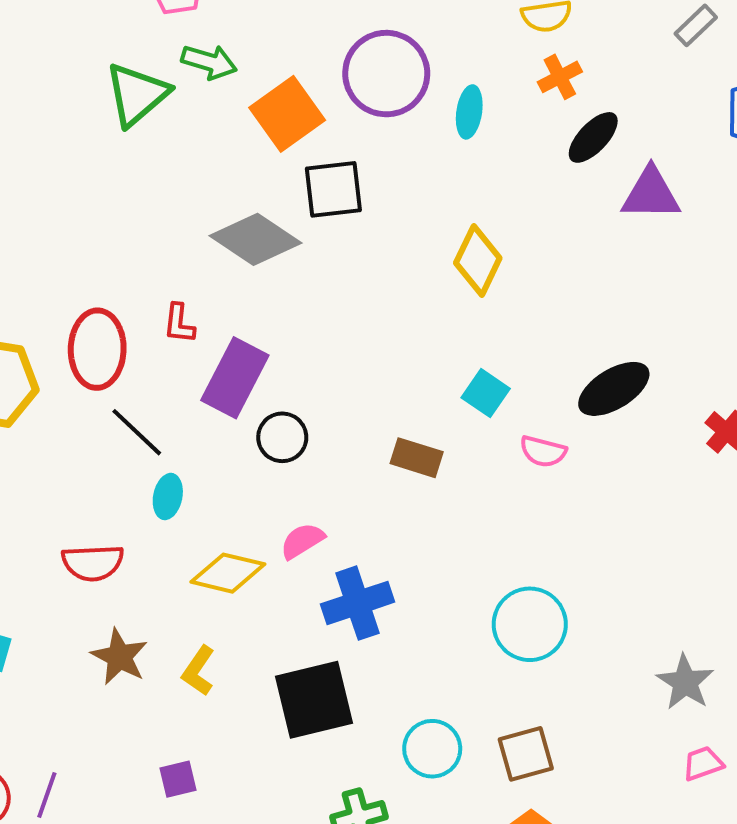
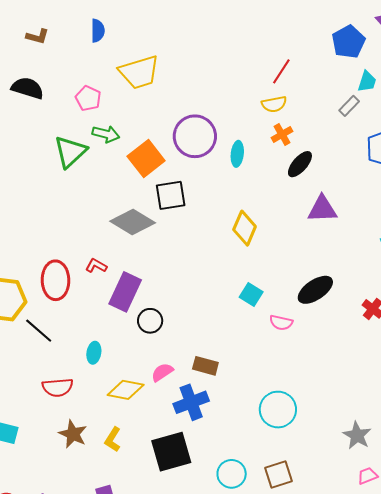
purple triangle: (651, 194) -> (322, 209), moved
red L-shape: (179, 323) -> (96, 266), turned 115
black line: (137, 432) -> (39, 331), moved
brown rectangle: (417, 458) -> (205, 366), moved

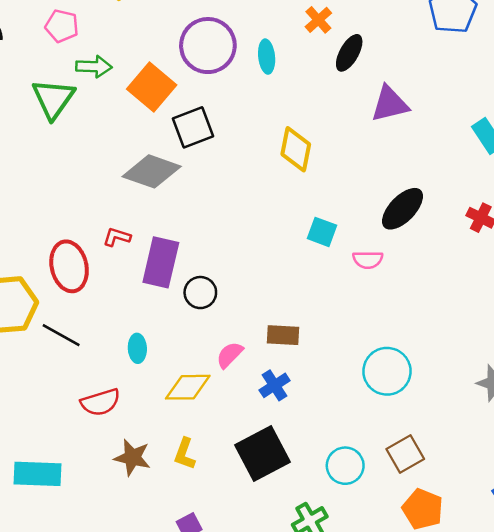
blue cross: (191, 402) -> (275, 385), size x0.7

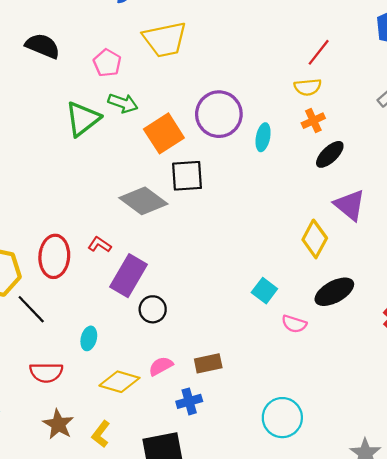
purple triangle: (390, 104) -> (350, 205), turned 36
yellow diamond: (296, 149) -> (315, 239), moved
brown rectangle: (283, 335) -> (208, 363), turned -32

